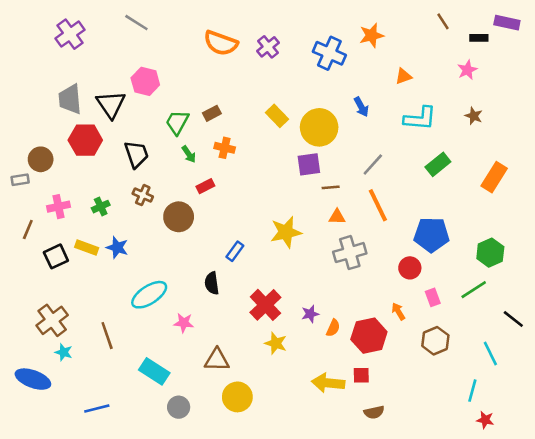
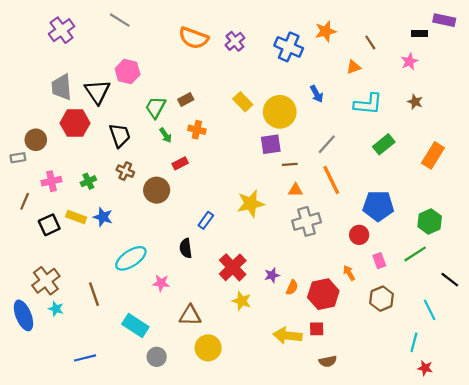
brown line: (443, 21) -> (370, 42), moved
blue ellipse: (33, 379) -> (23, 315), moved, turned 48

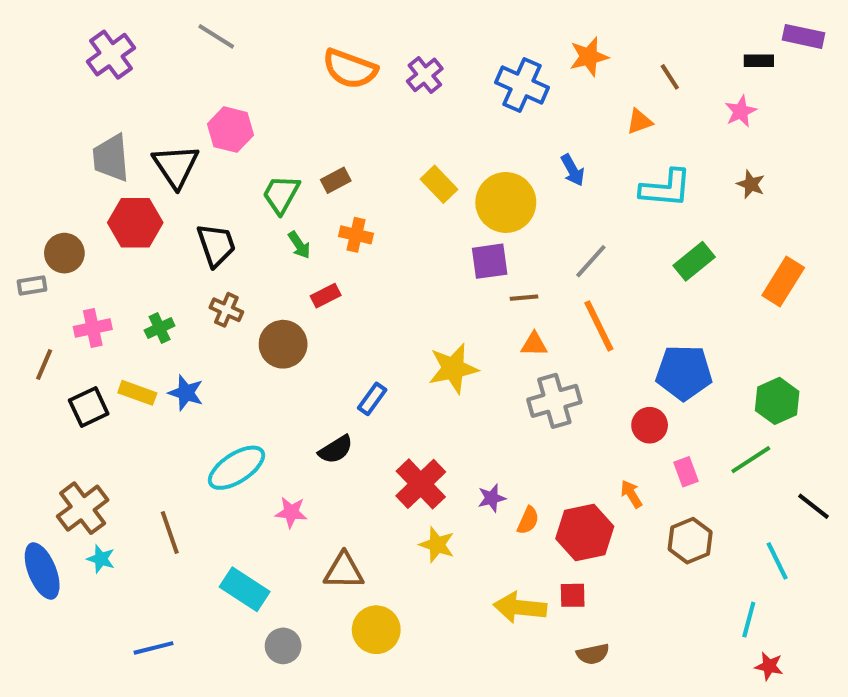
black semicircle: (186, 248) -> (336, 449), turned -114

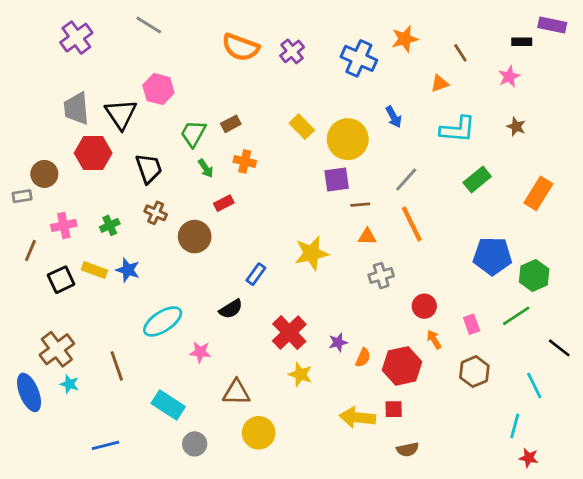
blue pentagon: (684, 373) -> (492, 256), moved
gray cross: (554, 401) -> (381, 276), size x0.7
red circle: (650, 425) -> (424, 306), moved

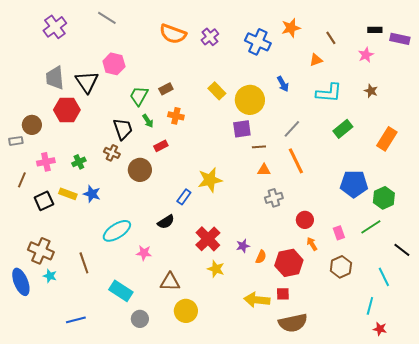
purple rectangle: (552, 25) -> (400, 39), moved
black trapezoid: (149, 168) -> (123, 129), moved
yellow star: (312, 253) -> (210, 180), moved
brown cross: (57, 349) -> (41, 251), turned -30
brown semicircle: (408, 449) -> (293, 323), size x1.8

